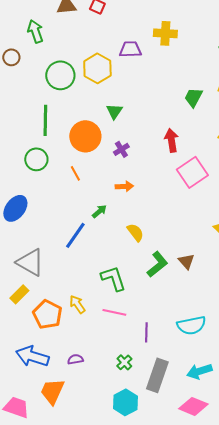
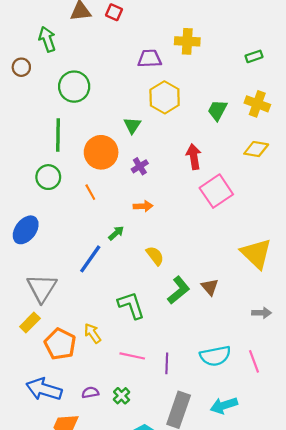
yellow hexagon: (97, 68) -> (165, 97), moved
gray triangle: (30, 262) -> (42, 288), turned 32
pink line: (114, 312) -> (132, 356), moved
green cross: (124, 362) -> (122, 396), moved

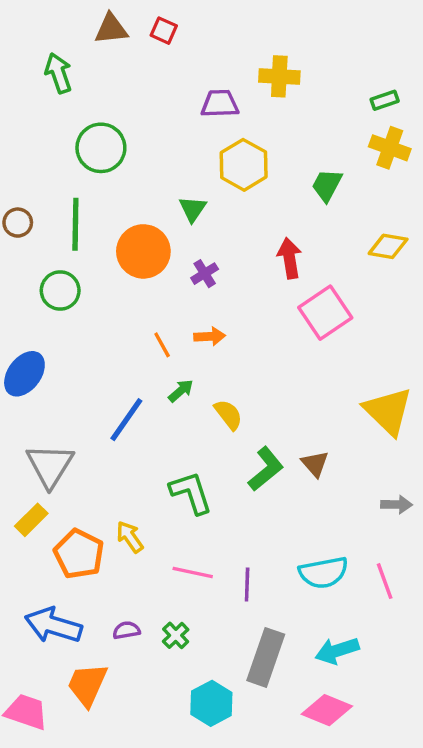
brown circle: (21, 67) -> (18, 223), moved
yellow cross: (257, 104) -> (390, 148), moved
orange line: (90, 192) -> (162, 345), moved
green arrow: (116, 233) -> (181, 391), moved

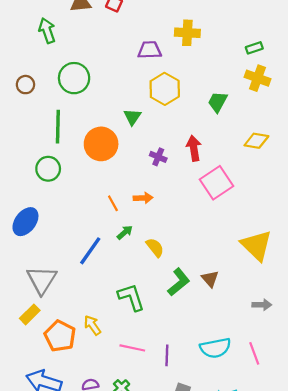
brown circle: (18, 223) -> (25, 85), moved
purple cross: (205, 274) -> (158, 157), moved, turned -35

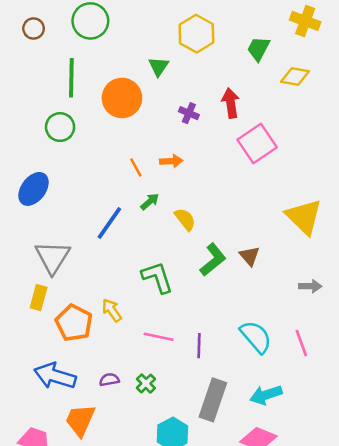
yellow diamond: (256, 141) -> (295, 77), moved
yellow rectangle: (30, 314) -> (39, 298), turned -30
cyan semicircle: (215, 348) -> (256, 337), turned -120

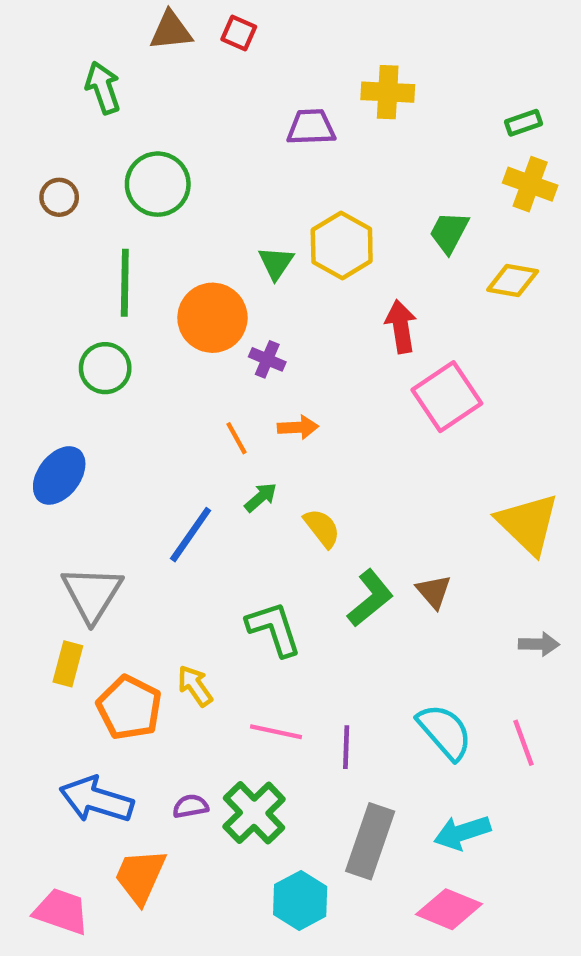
yellow hexagon: (196, 34) -> (342, 245), moved
purple cross: (189, 113) -> (267, 359), moved
green cross: (146, 383) -> (254, 813), size x1.8

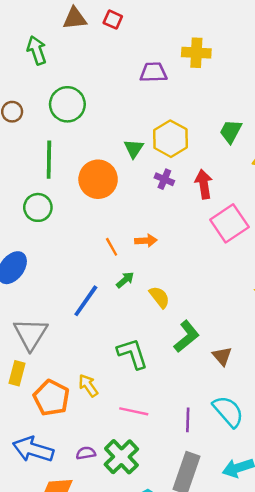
purple cross: (267, 359) -> (164, 179), moved
brown triangle: (434, 592) -> (222, 356), moved
purple line: (346, 747) -> (188, 420), moved

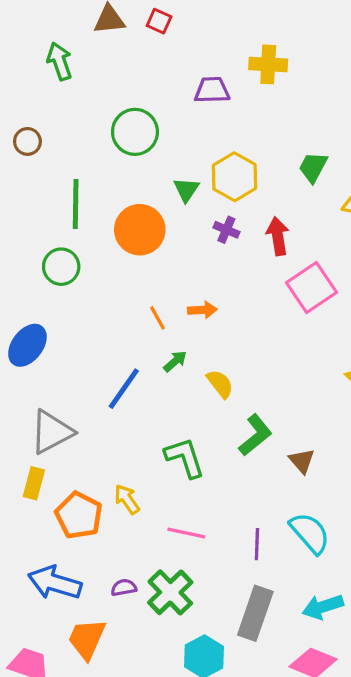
green circle: (67, 104) -> (135, 132), moved
gray triangle: (31, 334) -> (52, 432), turned 30

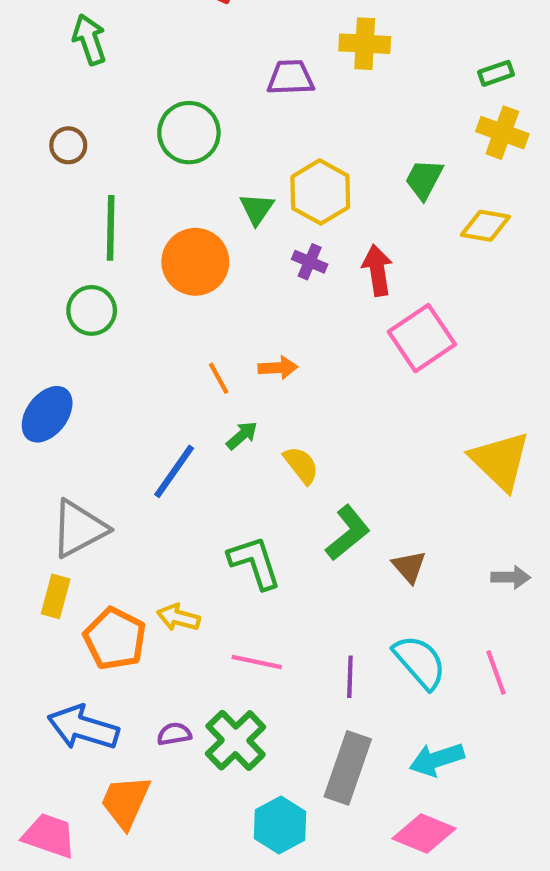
brown circle: (27, 141) -> (68, 145), moved
yellow arrow: (127, 499) -> (178, 618), turned -40

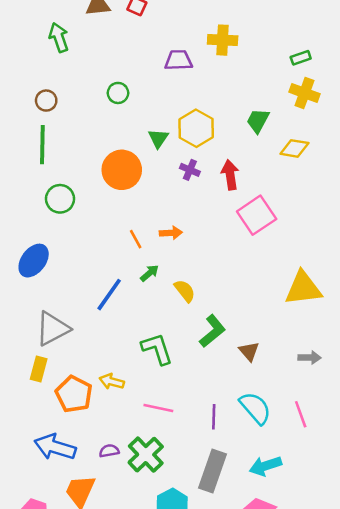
green circle: (189, 133) -> (118, 93), size x0.6
green line: (111, 228) -> (42, 145), moved
yellow triangle: (500, 461) -> (303, 288), turned -51

